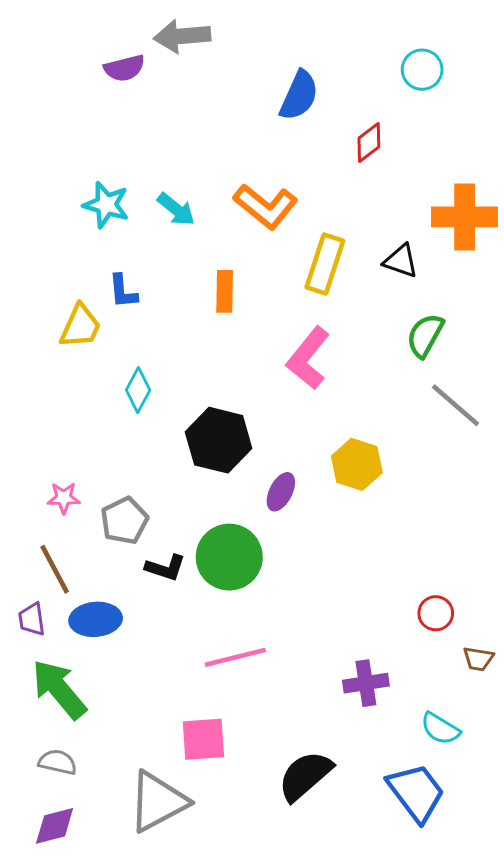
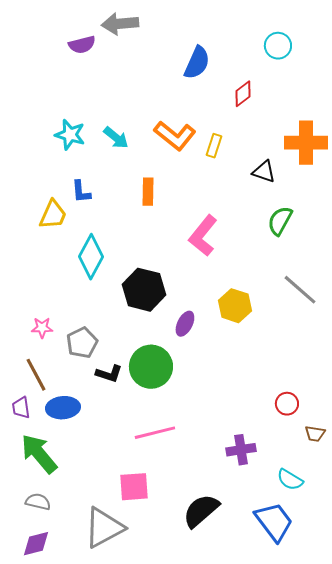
yellow rectangle: (325, 264) -> (214, 146), moved, size x0.6
cyan diamond: (138, 390) -> (91, 257), size x1.5
gray line: (455, 405) -> (300, 290), moved

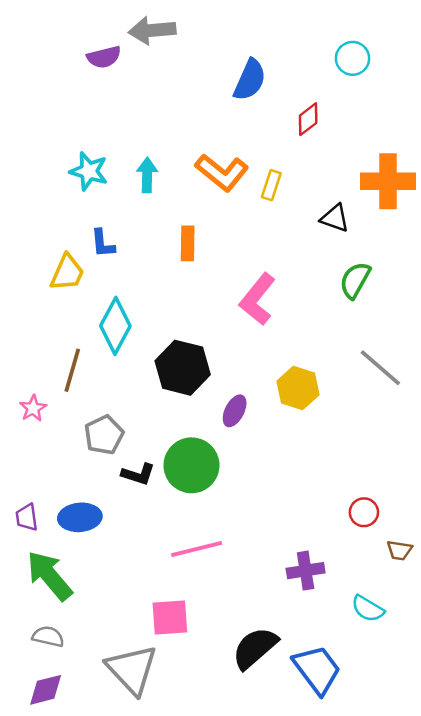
cyan arrow: (116, 138) -> (147, 175), turned -128
pink star: (42, 328) -> (33, 408), moved, turned -30
brown line: (36, 375) -> (72, 370), moved, turned 44
blue trapezoid: (274, 522) -> (317, 670), moved
gray triangle: (104, 528) -> (132, 670), turned -45

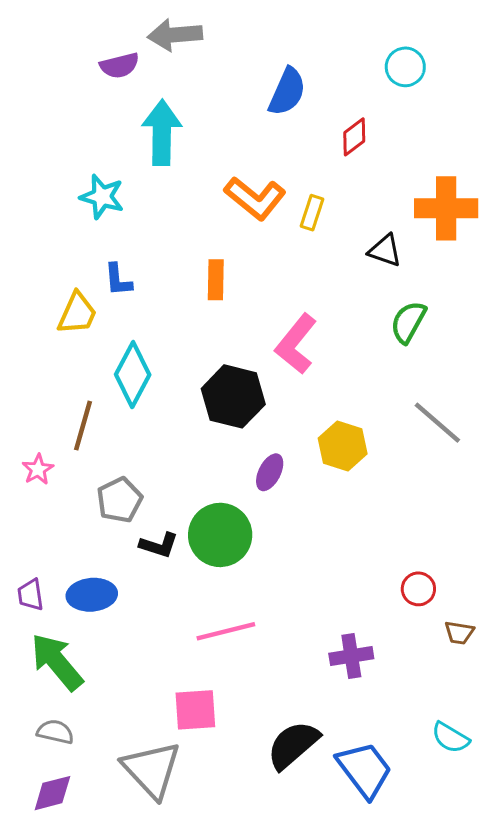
cyan arrow: (147, 175) -> (162, 133), moved, size x1.6
black hexagon: (183, 368) -> (233, 396), moved
cyan semicircle: (368, 609) -> (450, 738), moved

